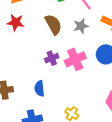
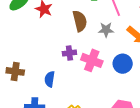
pink cross: (75, 59) -> (92, 60), turned 30

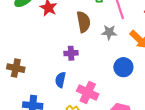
pink cross: (92, 60) -> (88, 93), moved
blue semicircle: (50, 79) -> (60, 80), moved

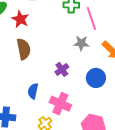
brown semicircle: (84, 22) -> (24, 49), moved
purple cross: (71, 53) -> (62, 69), moved, turned -32

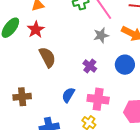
red star: (20, 19) -> (36, 29), turned 30
blue semicircle: (33, 91) -> (68, 95), turned 35

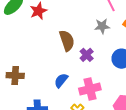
brown semicircle: (47, 57) -> (67, 41), moved
pink cross: (98, 99) -> (90, 89), turned -30

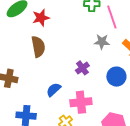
brown semicircle: (67, 41) -> (38, 47), moved

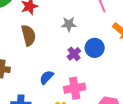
gray star: (102, 42) -> (69, 24), moved
blue circle: (116, 77) -> (95, 48), moved

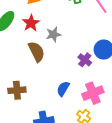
gray star: (69, 24) -> (54, 34), moved

